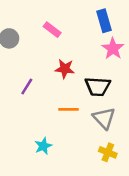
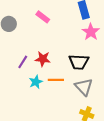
red star: (65, 69) -> (43, 59), moved
cyan star: (43, 146) -> (36, 82), moved

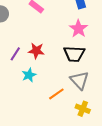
pink star: (91, 32) -> (78, 29), moved
orange line: (56, 80) -> (56, 94), moved, turned -35

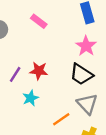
black trapezoid: (74, 54) -> (81, 74), turned 30

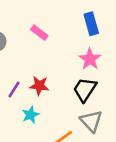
black trapezoid: (81, 74) -> (85, 89), turned 90

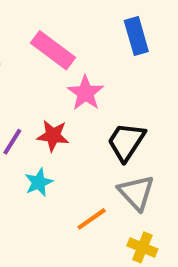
pink rectangle: (39, 33) -> (53, 50), size x1.5
pink star: (90, 59) -> (85, 93), moved

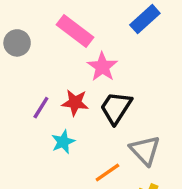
blue rectangle: (136, 36) -> (145, 19), turned 64
black trapezoid: (126, 142) -> (116, 108), moved

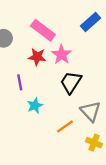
red star: (75, 103) -> (37, 57), moved
purple line: (41, 108) -> (20, 82), turned -42

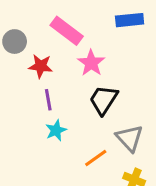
blue rectangle: (90, 22) -> (130, 20), turned 36
red star: (37, 57) -> (41, 66), moved
purple line: (20, 82) -> (48, 100), moved

